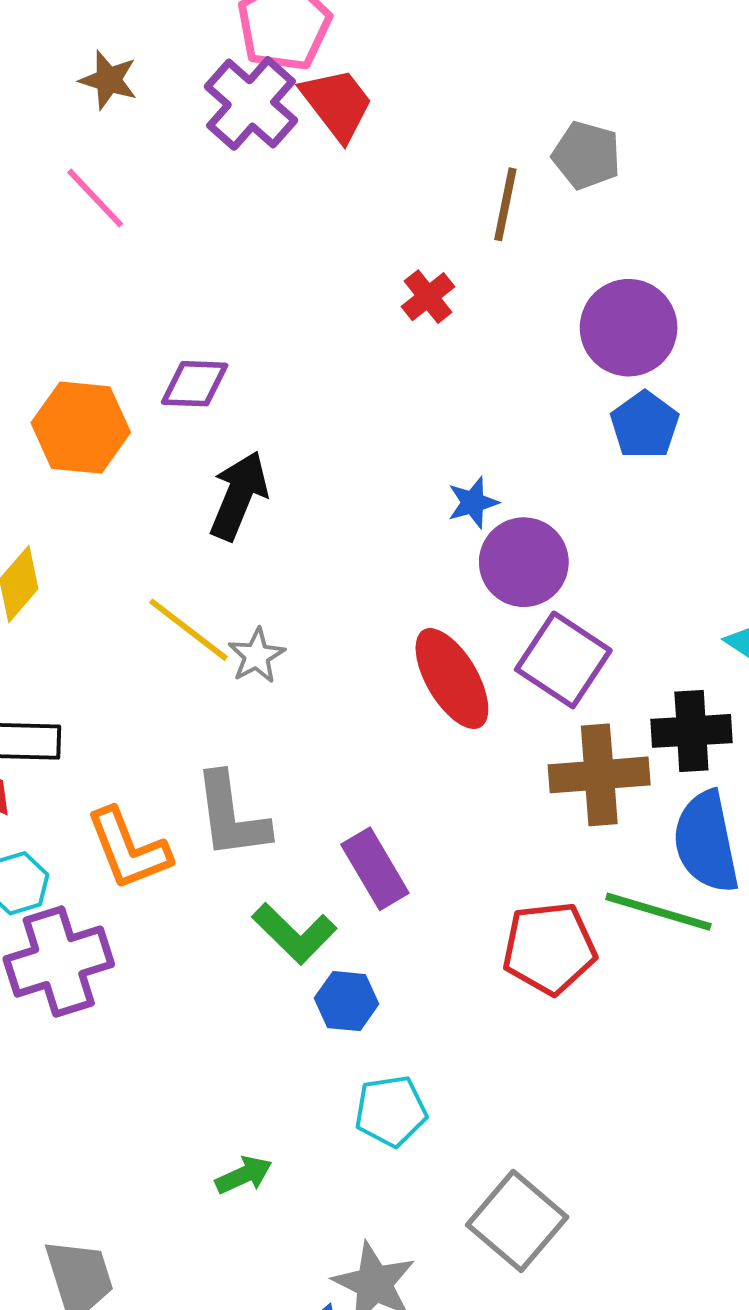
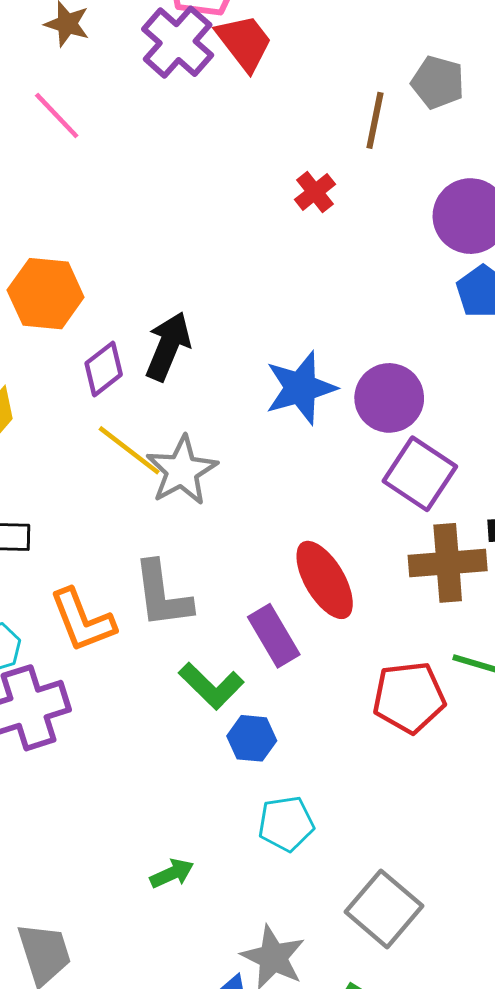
purple diamond: (195, 384) -> (104, 369), moved, turned -40
blue star: (473, 502) -> (301, 388), moved, size x1.8
gray star: (256, 656) -> (182, 471), size x1.6
red ellipse: (452, 679) -> (325, 580), moved

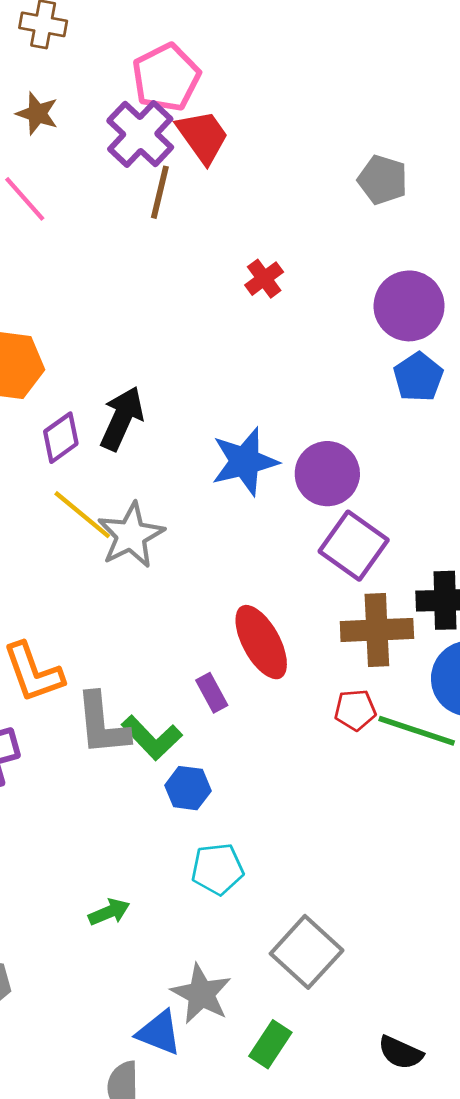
brown line: (375, 120) -> (160, 192), moved
gray L-shape: (162, 595) -> (102, 724), moved
purple rectangle: (274, 636) -> (212, 693), size x0.7
red pentagon: (409, 697) -> (355, 710), moved, size x0.6

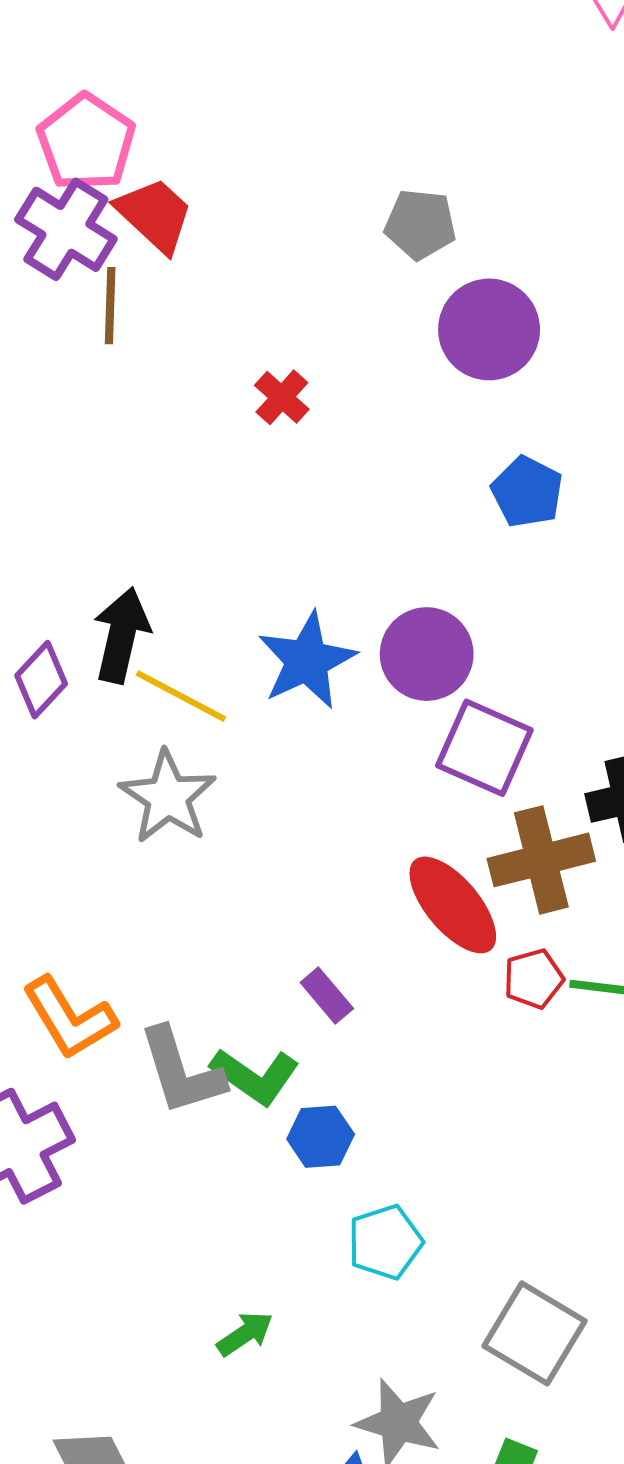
purple circle: (409, 306) -> (489, 329), moved
yellow line: (82, 515) -> (181, 696), moved
red ellipse: (261, 642) -> (453, 905), moved

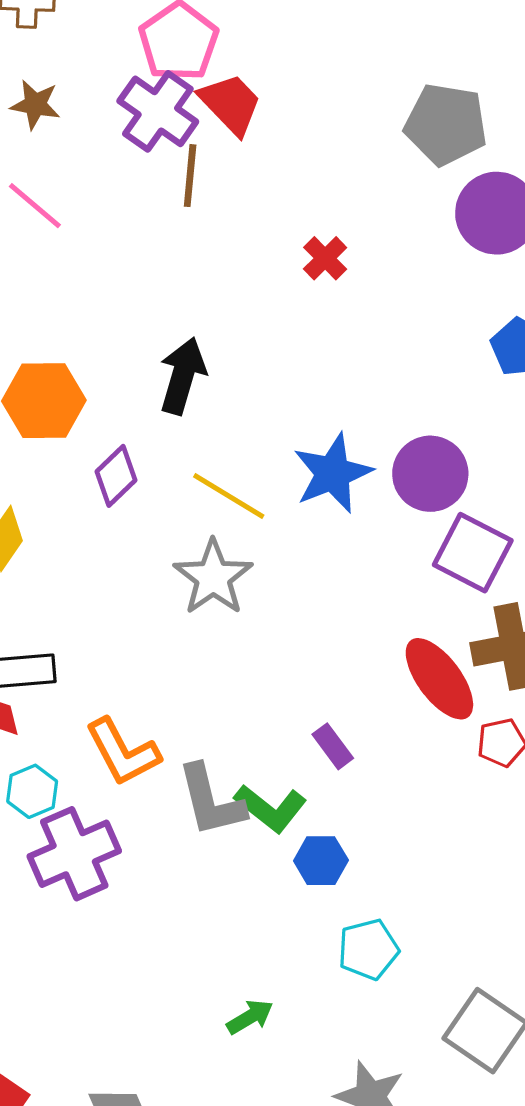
gray pentagon: (420, 224) -> (446, 124), size x1.4
black arrow: (122, 635) -> (183, 376), moved

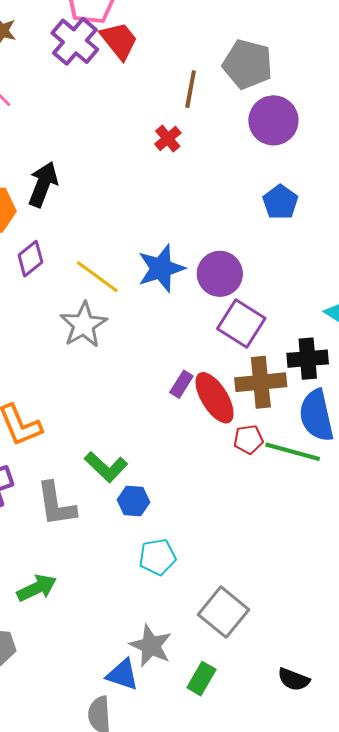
brown line: (190, 176) -> (191, 89), moved
black arrow: (183, 376) -> (43, 184), moved
purple rectangle: (333, 746) -> (181, 384), moved, turned 64
gray L-shape: (211, 801) -> (56, 504), moved
green arrow: (250, 1017) -> (37, 588), moved, size x1.4

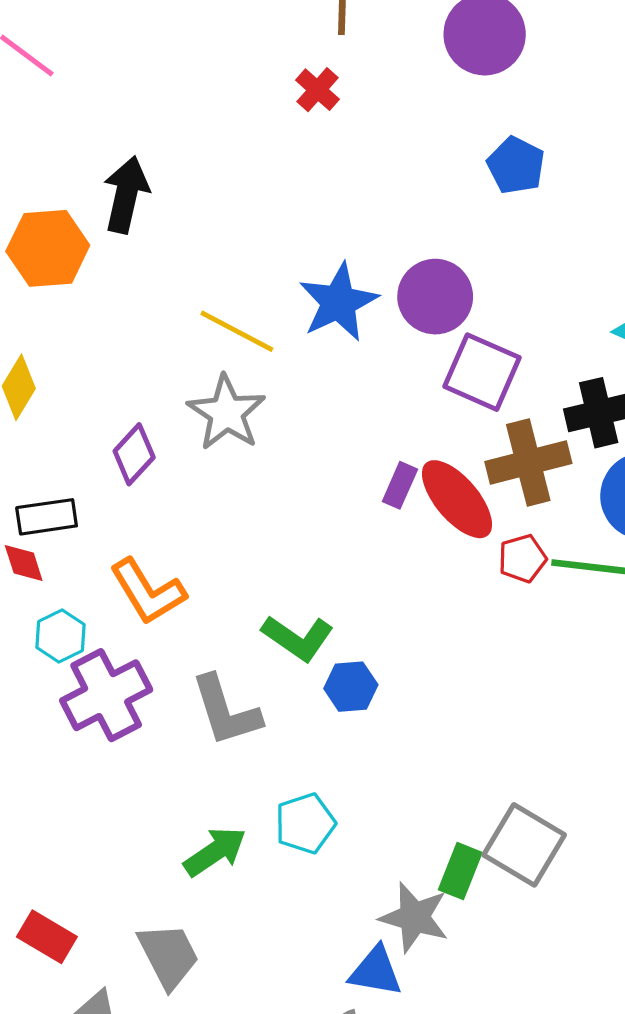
purple diamond: (30, 259) -> (134, 454), moved
cyan pentagon: (157, 557) -> (305, 823), moved
green rectangle: (201, 679) -> (460, 871), moved

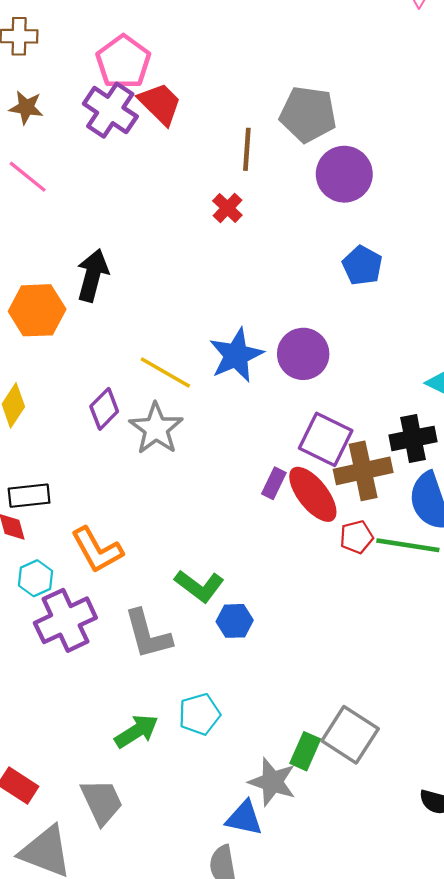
purple square: (482, 372) -> (326, 439), moved
purple diamond: (134, 454) -> (104, 409), moved

